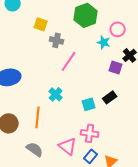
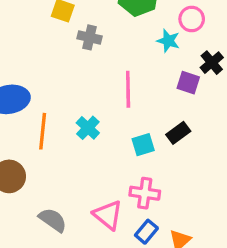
pink line: (69, 61) -> (128, 89), moved, turned -35
orange line: (38, 117) -> (43, 131), moved

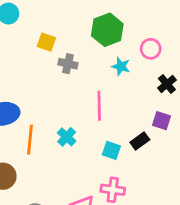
cyan star: (168, 41) -> (121, 66), moved
purple square: (188, 83) -> (161, 121), moved
cyan square: (143, 145) -> (111, 150), turned 36

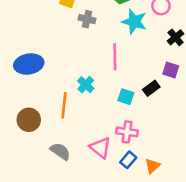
cyan star: (121, 66) -> (134, 22), size x1.5
orange line: (30, 140) -> (64, 105), moved

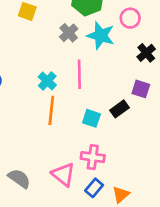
gray cross: (87, 19) -> (69, 33), moved, turned 35
cyan cross: (86, 85) -> (47, 81), moved
orange line: (64, 105) -> (51, 110), moved

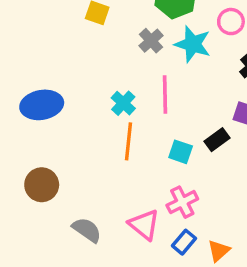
pink cross: (93, 157) -> (182, 202), turned -35

